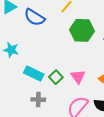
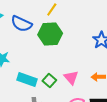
green hexagon: (82, 30) -> (50, 34), moved

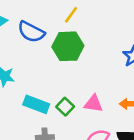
pink triangle: (71, 78) -> (93, 104), turned -42

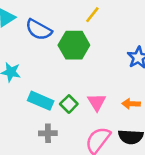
yellow line: (71, 15) -> (92, 15), moved
pink triangle: (93, 104) -> (97, 102), turned 48

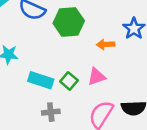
pink triangle: (97, 102) -> (97, 77), turned 48
orange arrow: (131, 104) -> (106, 44), moved

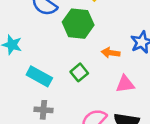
pink triangle: (97, 77) -> (125, 84), moved
green square: (69, 81) -> (79, 72), moved

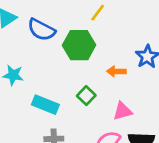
pink triangle: (125, 84) -> (123, 111), moved

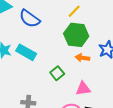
green hexagon: (79, 45) -> (76, 35), moved
cyan rectangle: (45, 105) -> (26, 52), moved

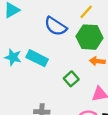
blue semicircle: (30, 19) -> (56, 26), moved

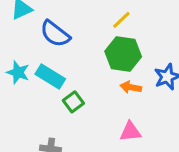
blue semicircle: (56, 26) -> (55, 34), moved
green square: (71, 79) -> (73, 102), moved

